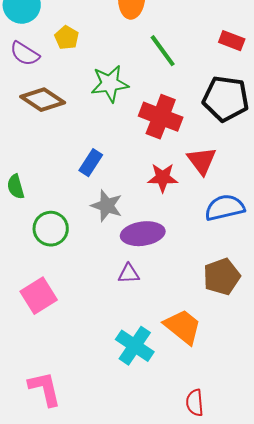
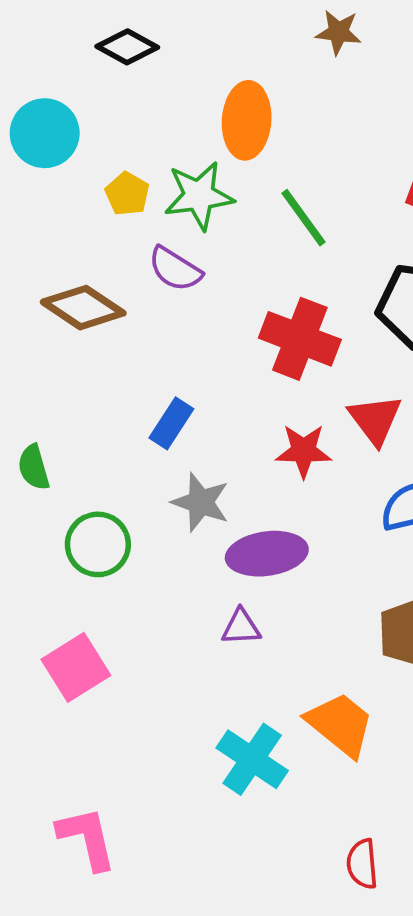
purple semicircle: (25, 54) -> (175, 269), moved
green star: (110, 84) -> (199, 196), moved

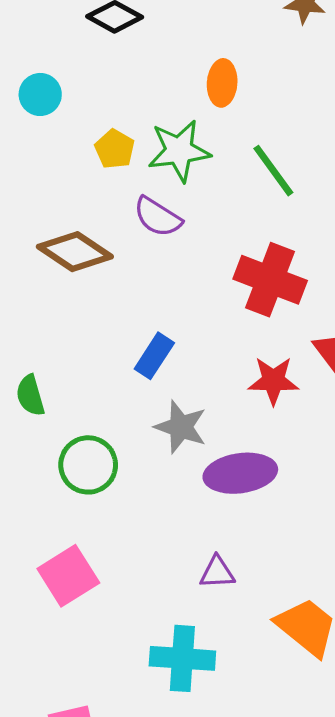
orange ellipse: (247, 120) -> (222, 83), size x0.7
cyan circle: (45, 133) -> (40, 94), size x0.7
purple triangle: (241, 627) -> (217, 572), moved
cyan cross: (252, 759) -> (182, 658), moved, turned -30

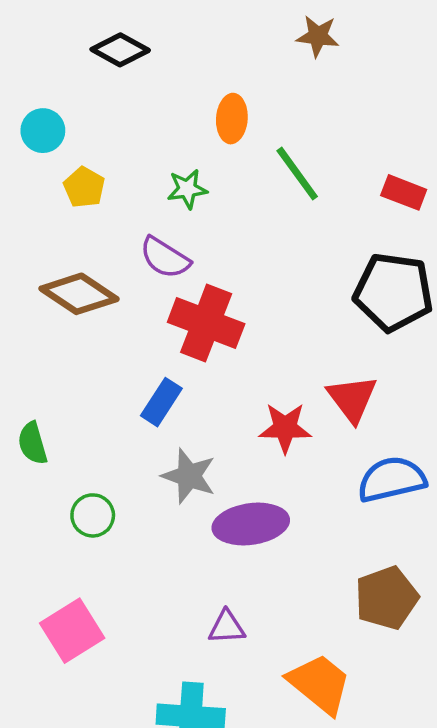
yellow pentagon: (115, 149) -> (84, 187), moved
green star: (179, 151) -> (187, 189), size x0.6
green line: (273, 171) -> (297, 174), moved
red cross: (270, 280) -> (206, 323), moved
green circle: (88, 465) -> (93, 515), size x0.7

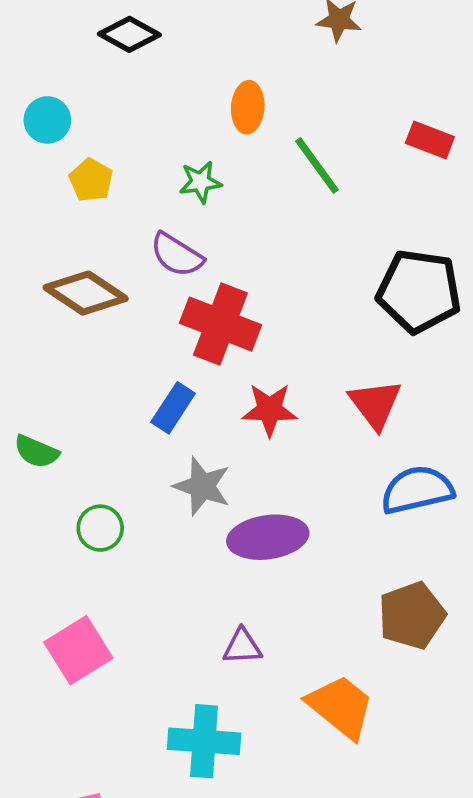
red rectangle: (404, 192) -> (430, 140), moved
red star: (285, 428) -> (270, 410), moved
green semicircle: (33, 443) -> (36, 452), turned -51

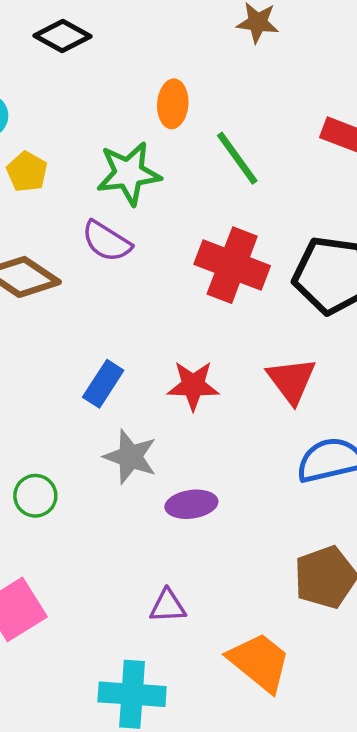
green star: (200, 182) -> (129, 173), size x1.6
red cross: (220, 324) -> (232, 265), moved
purple ellipse: (268, 537) -> (191, 504), size x0.7

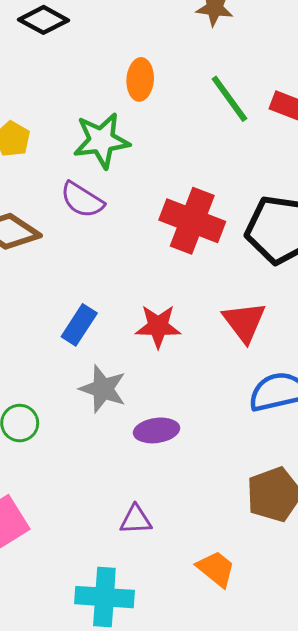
green line: (237, 158) -> (229, 99), moved
orange trapezoid: (259, 662) -> (216, 569), size x0.7

